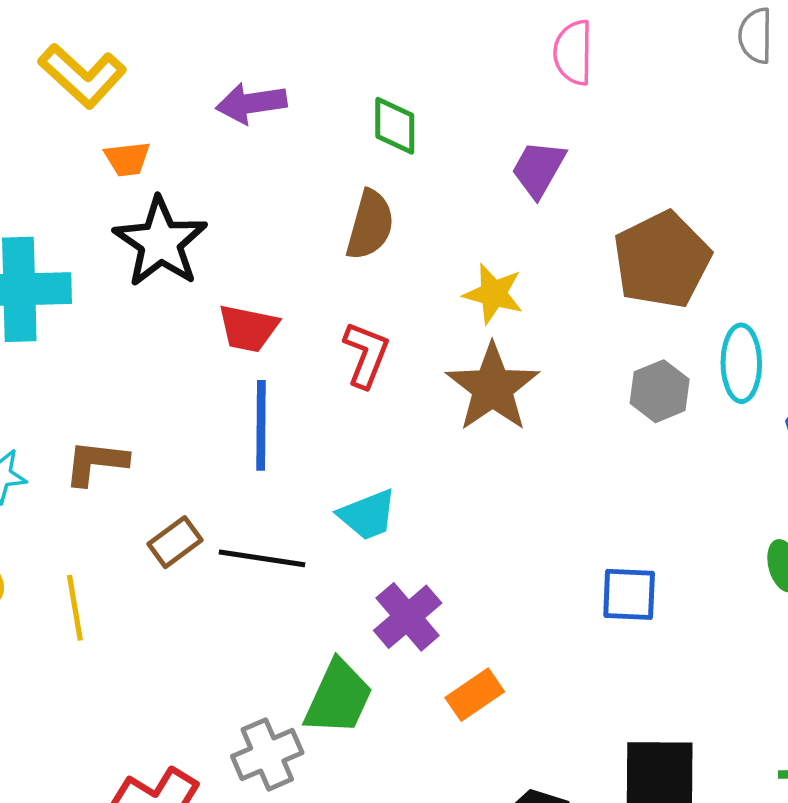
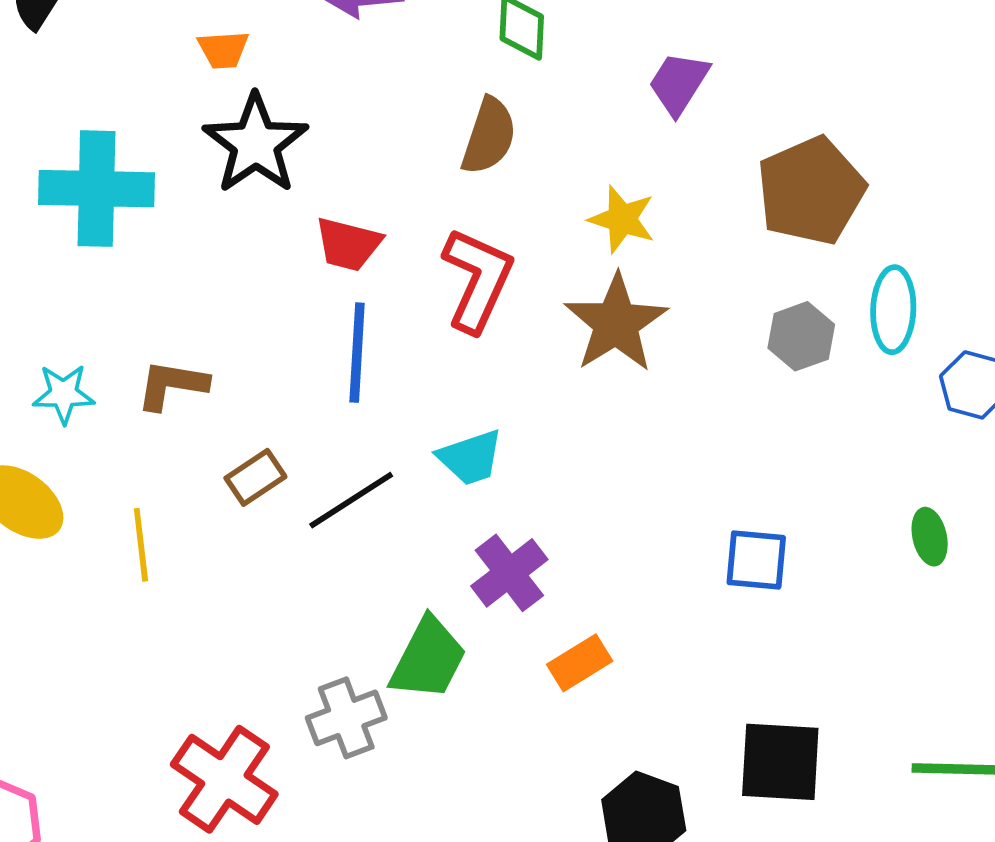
red L-shape: (366, 355) -> (478, 280), size x1.4
black line: (262, 558) -> (351, 500), turned -44

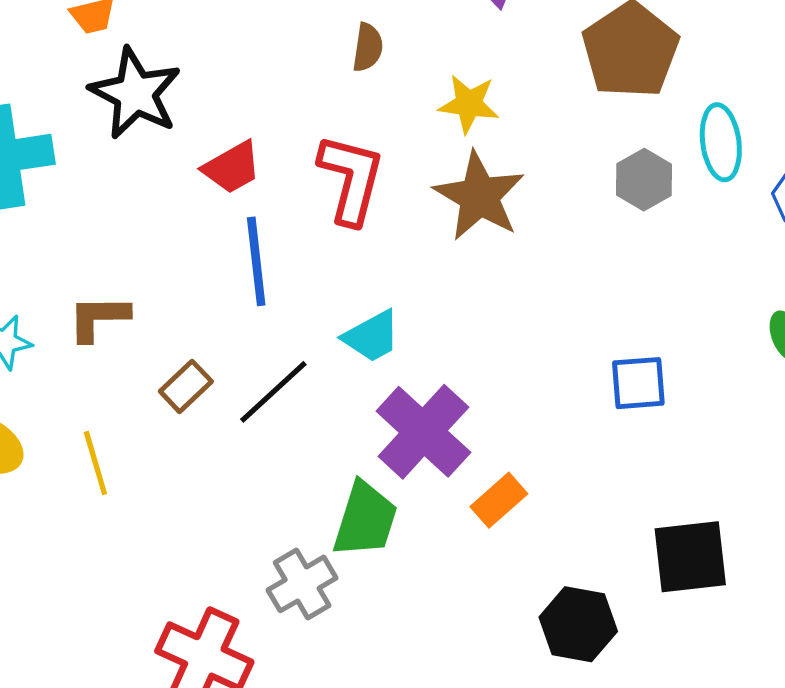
brown semicircle: (489, 136) -> (368, 47), moved, size x0.7
red trapezoid: (348, 244) -> (232, 167), turned -34
purple cross: (509, 573) -> (423, 432), size x1.4

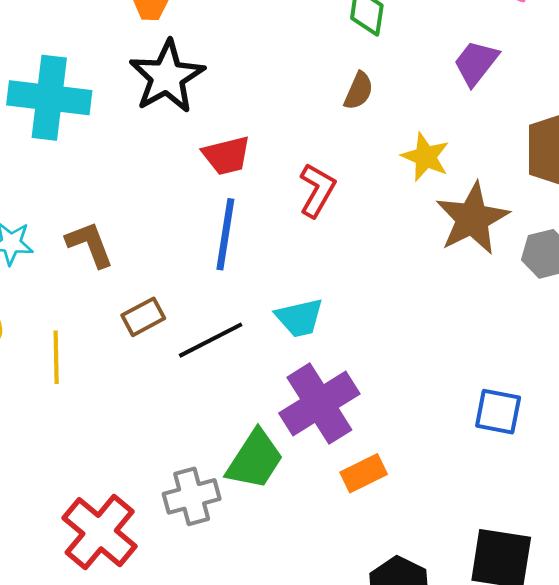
red L-shape: (351, 179) -> (317, 190), size x0.7
brown star: (479, 196) -> (472, 219), moved
brown L-shape: (98, 318) -> (90, 244), turned 54

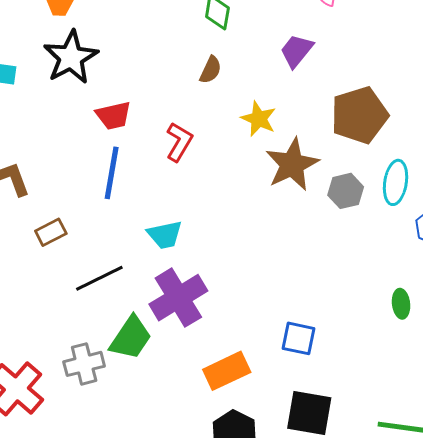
black line: (211, 340) -> (99, 278), moved
blue square: (498, 412) -> (299, 338), moved
orange rectangle: (364, 473) -> (227, 371), moved, size x1.4

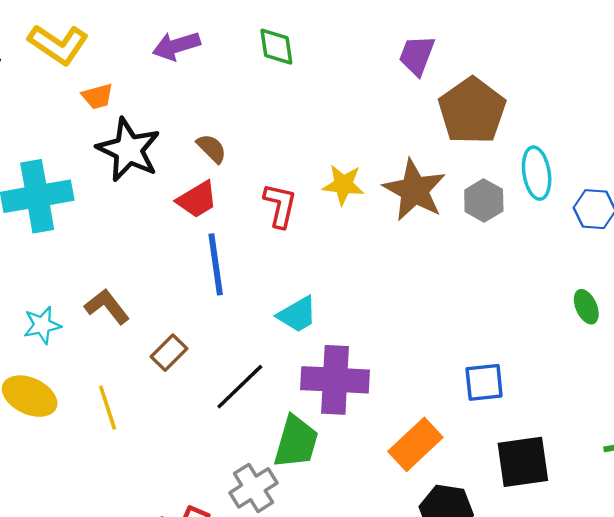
purple trapezoid: (296, 51) -> (417, 55), moved
brown semicircle: (211, 70) -> (212, 148), moved, turned -52
yellow star: (259, 119) -> (343, 185), moved
purple cross: (178, 298) -> (335, 380), turned -38

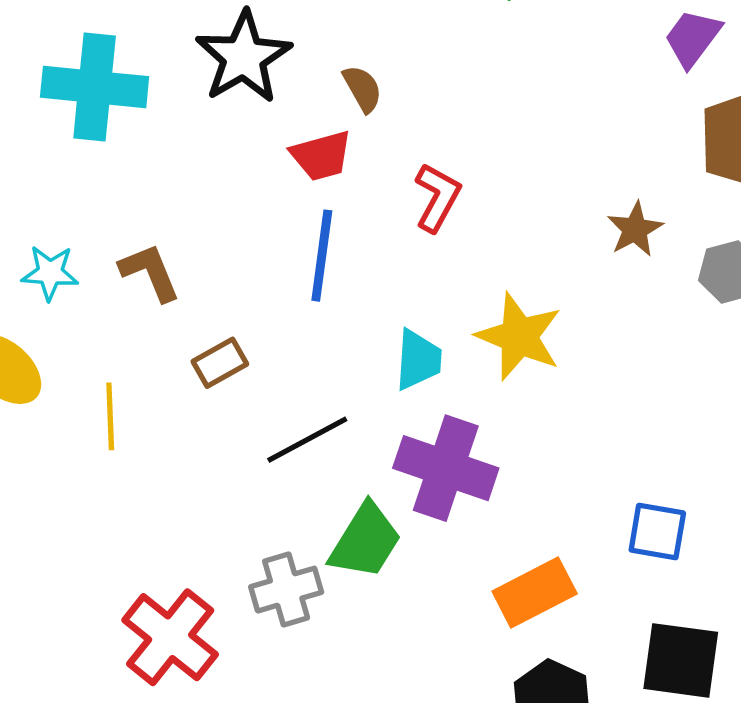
yellow star: (343, 185) -> (519, 337), moved, size x1.4
brown star: (414, 190) -> (635, 229), size x0.6
cyan trapezoid: (297, 314) -> (418, 360), turned -72

